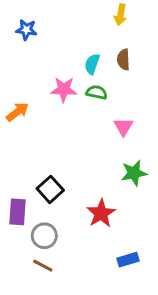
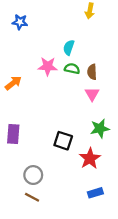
brown semicircle: (123, 60) -> (92, 72), moved
black square: (50, 189) -> (63, 141), moved, turned -30
purple rectangle: (17, 212) -> (13, 134), moved
red star: (101, 213) -> (90, 158), moved

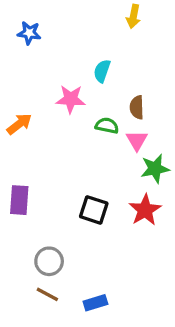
green semicircle: (72, 69) -> (107, 126), moved
green star: (100, 128) -> (155, 169), moved
red star: (90, 158) -> (145, 210), moved
blue rectangle: (95, 193) -> (95, 303), moved

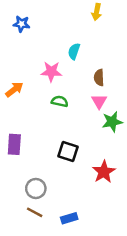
green semicircle: (107, 126) -> (60, 101), moved
red star: (145, 210) -> (104, 172), moved

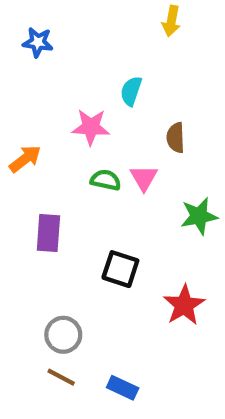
pink triangle: (99, 101) -> (144, 178), moved
purple rectangle: (14, 144) -> (48, 233), moved
blue rectangle: (69, 218) -> (123, 388), turned 42

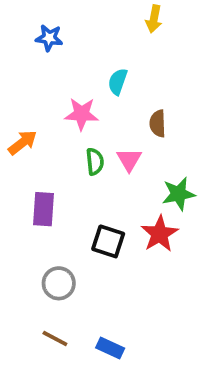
blue star: (38, 42) -> (49, 38), moved
green semicircle: (106, 180) -> (95, 162), turned 72
red star: (184, 305) -> (160, 234), moved
gray circle: (63, 335) -> (59, 283), moved

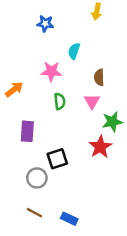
blue star: (49, 38) -> (45, 24), moved
pink triangle: (129, 160) -> (92, 101), moved
black square: (108, 241) -> (57, 159), moved, turned -36

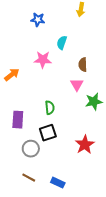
green semicircle: (60, 101) -> (50, 108), moved
purple rectangle: (27, 131) -> (18, 120), moved
red star: (100, 147) -> (85, 145), moved

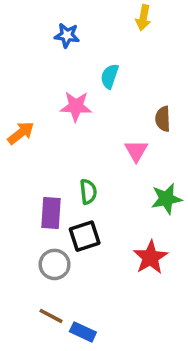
brown semicircle: (83, 65) -> (163, 119), moved
green star: (94, 102) -> (166, 199), moved
purple rectangle: (18, 120) -> (51, 213), moved
blue rectangle: (58, 183) -> (83, 332), moved

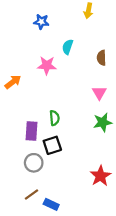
brown semicircle: (163, 119) -> (102, 58), moved
pink triangle: (136, 151) -> (99, 93), moved
red star: (150, 257) -> (100, 176), moved
brown line: (51, 316) -> (31, 195), turned -64

